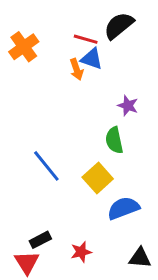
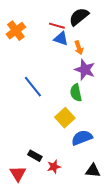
orange arrow: (77, 69) -> (79, 48), moved
purple star: (128, 106) -> (85, 70), size x1.5
blue line: (46, 166) -> (33, 87), moved
black rectangle: (40, 240) -> (35, 156), moved, turned 56

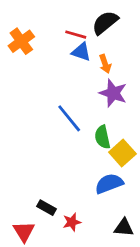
blue line: (33, 87) -> (69, 118), moved
green semicircle: (76, 93) -> (102, 137), moved
yellow square: (65, 118) -> (122, 153), moved

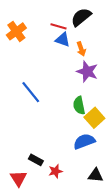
blue line: (69, 118) -> (31, 92), moved

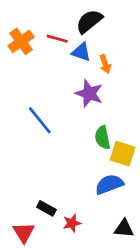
black semicircle: (81, 17) -> (89, 21), moved
red line: (59, 26) -> (57, 39), moved
purple star: (87, 72) -> (89, 93), moved
yellow square: (94, 118) -> (123, 154), turned -30

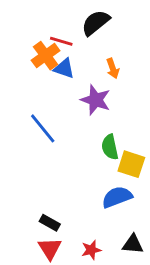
orange cross: (21, 41) -> (46, 56), moved
blue triangle: (81, 52) -> (64, 68), moved
red star: (72, 223) -> (91, 250), moved
red triangle: (24, 232) -> (50, 249), moved

